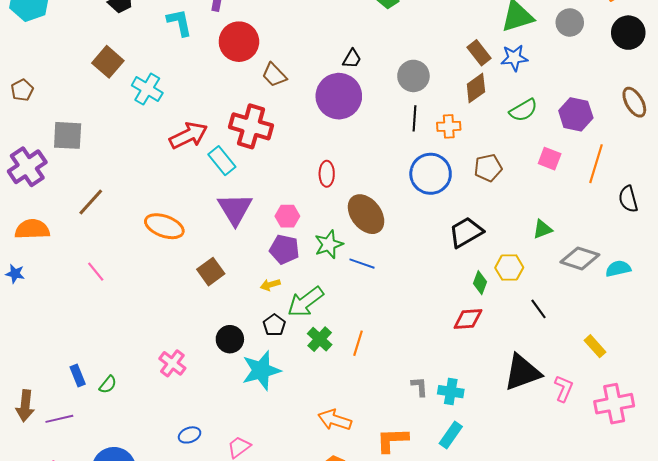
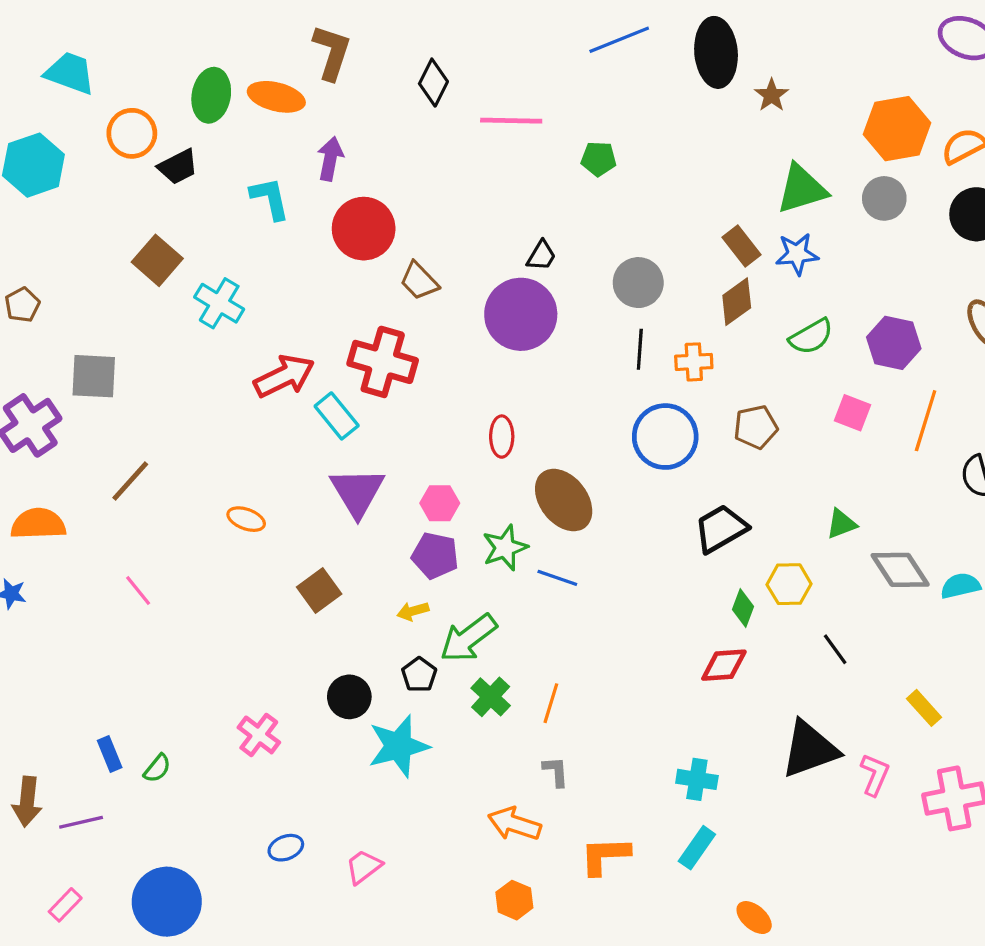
orange ellipse: (164, 226) -> (246, 519), size x0.6
gray diamond: (580, 258) -> (900, 570), turned 39
gray L-shape: (419, 387) -> (556, 771), moved

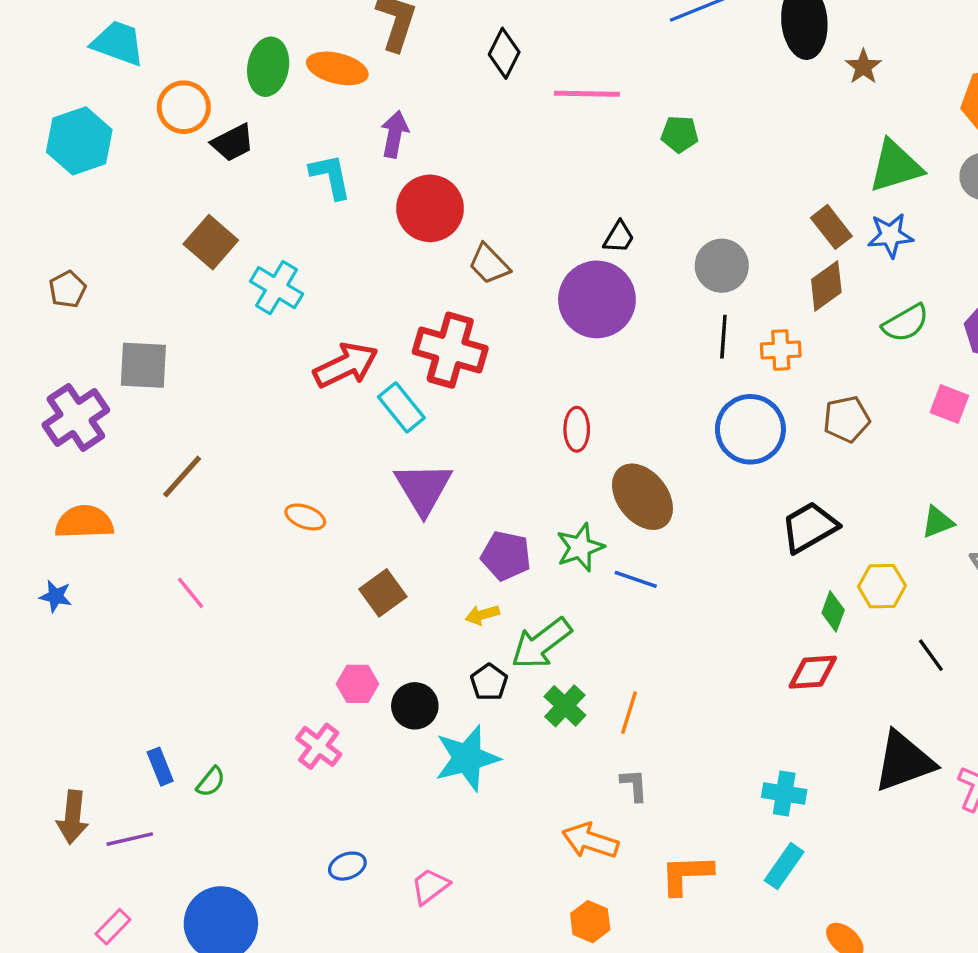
pink hexagon: (440, 503) -> (358, 684), moved

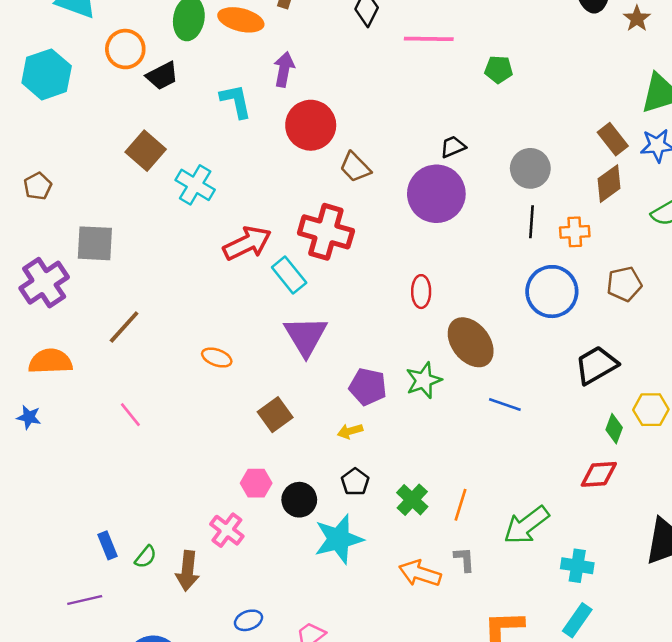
black trapezoid: (619, 237) -> (453, 147), turned -144
blue line: (636, 579) -> (505, 404), moved
green arrow: (541, 643) -> (526, 525), moved
brown arrow: (73, 817) -> (188, 571), moved
orange arrow: (590, 841) -> (420, 573), moved

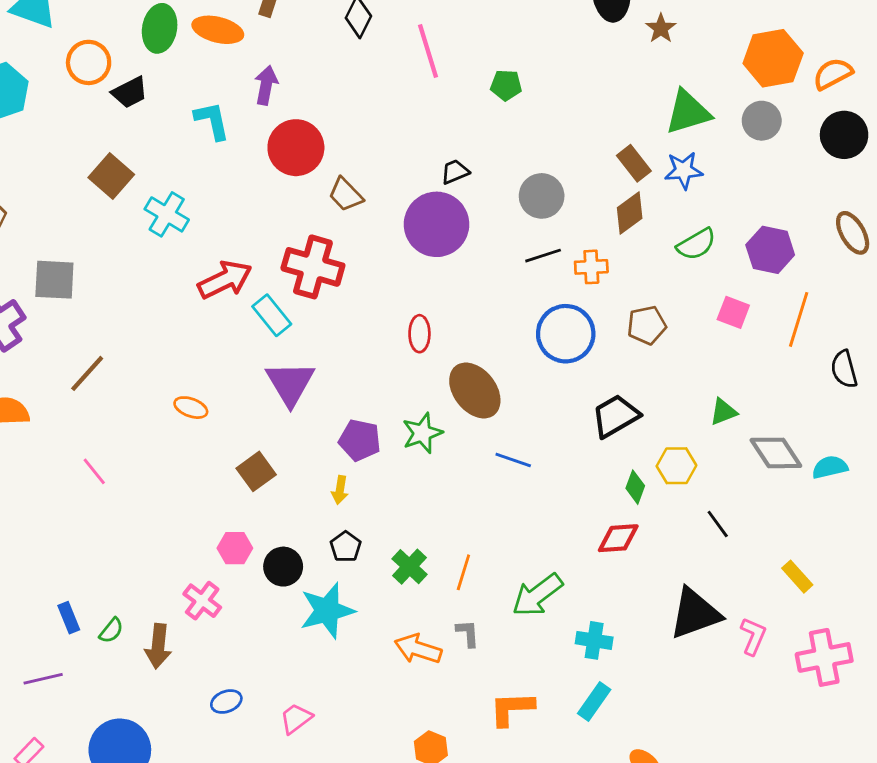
pink line: (429, 39) -> (428, 51), turned 72
black line: (532, 222) -> (543, 256), turned 68
yellow arrow: (350, 431) -> (340, 490), turned -65

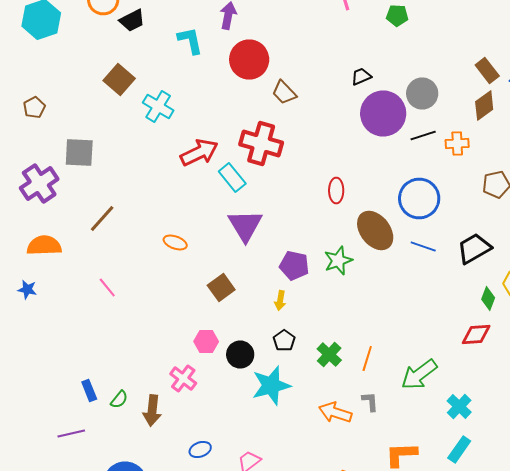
purple circle: (436, 224) -> (383, 114), moved
blue circle: (566, 334) -> (419, 198), moved
blue line: (513, 460) -> (423, 246), moved
cyan cross: (594, 640) -> (459, 406), turned 35

